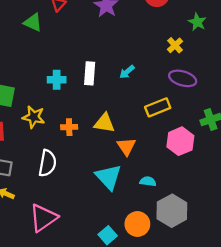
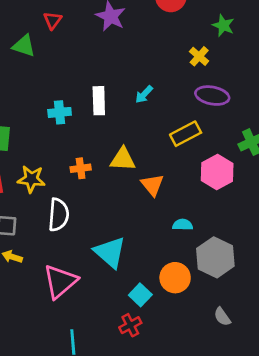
yellow star: (34, 117) -> (31, 179), moved
cyan triangle: (108, 177) -> (110, 252), moved

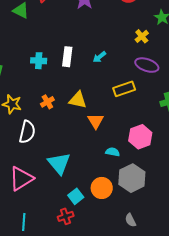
orange cross: (81, 168) -> (47, 102), turned -32
pink hexagon: (217, 172) -> (140, 137), moved

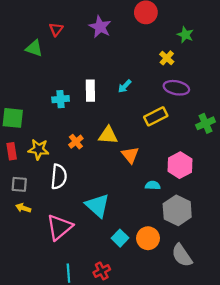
orange circle: (102, 188) -> (148, 238), moved
red cross: (66, 216) -> (102, 271), moved
gray semicircle: (131, 220) -> (182, 255), size x1.6

